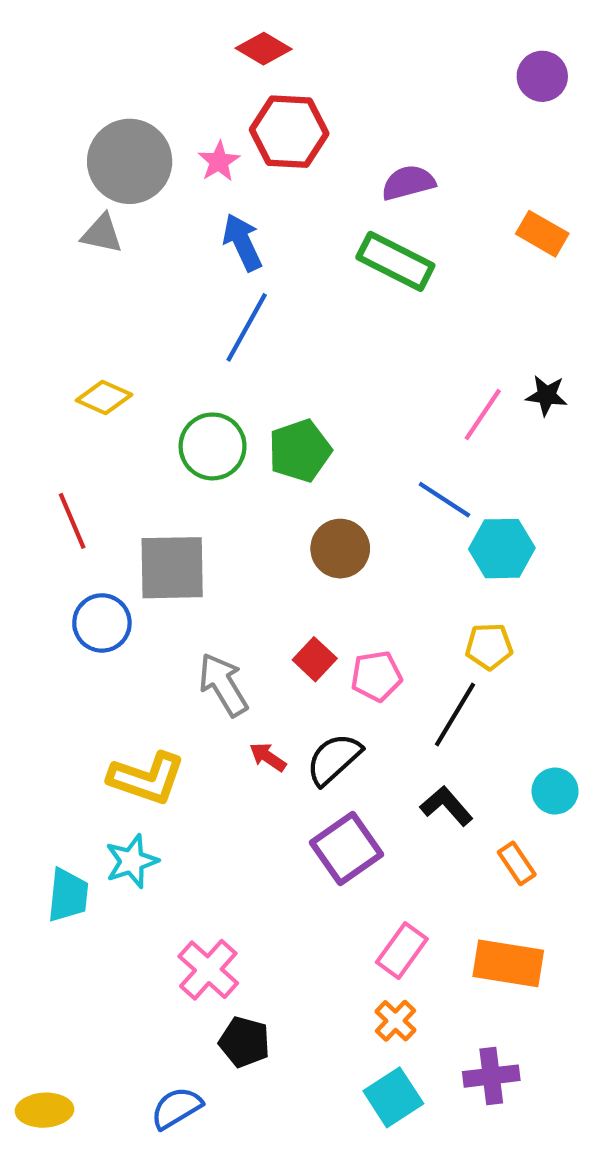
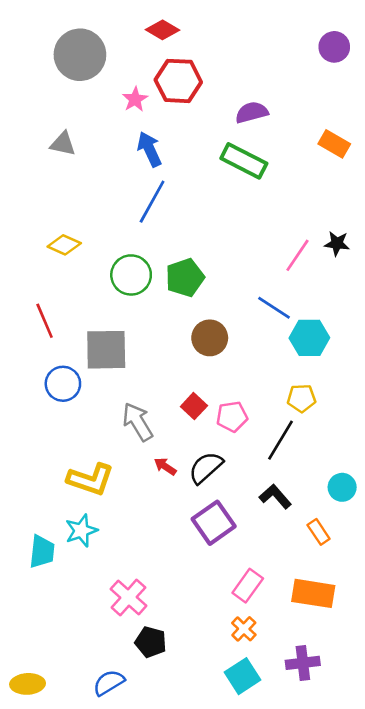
gray circle: (130, 161) -> (80, 55), moved

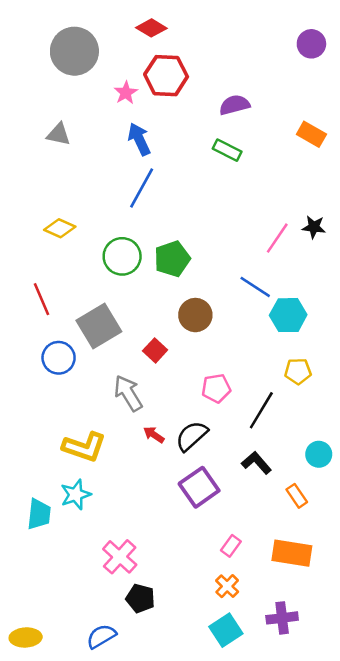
green rectangle: (244, 161) -> (227, 150), size x0.7
gray square: (106, 350) -> (99, 326), turned -30
yellow pentagon: (301, 398) -> (298, 371), moved
red square: (194, 406) -> (155, 350), moved
pink rectangle: (248, 586) -> (231, 546), size x0.7

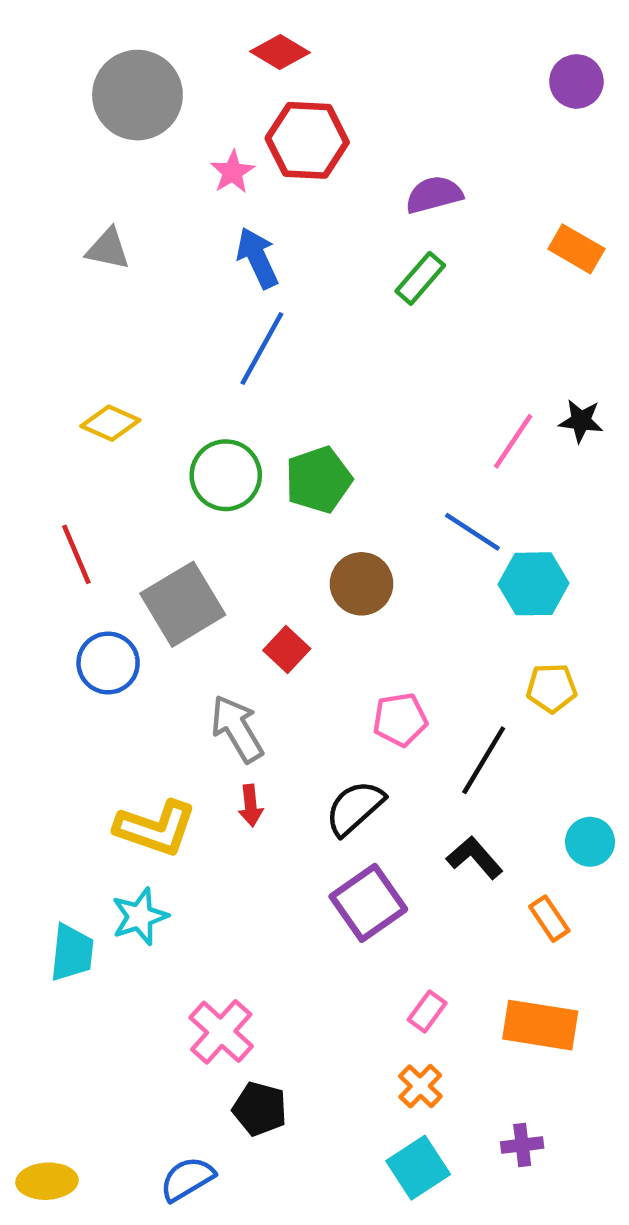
green rectangle: (227, 150) -> (420, 278), turned -76
red arrow: (154, 435) -> (251, 806), moved, turned -130
purple cross: (282, 618) -> (522, 1145), size x0.7

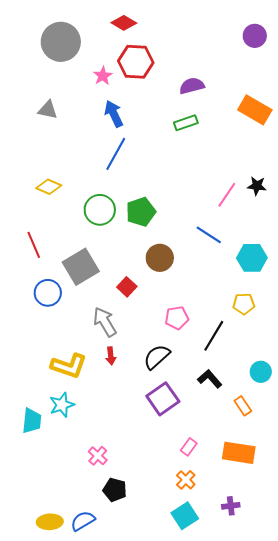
orange rectangle: (576, 249) -> (255, 110), size x1.4
green rectangle: (420, 278) -> (186, 123), turned 30
cyan hexagon: (533, 584) -> (252, 258), moved
pink cross: (221, 1032) -> (98, 456), size x0.7
yellow ellipse: (47, 1181) -> (50, 522), moved

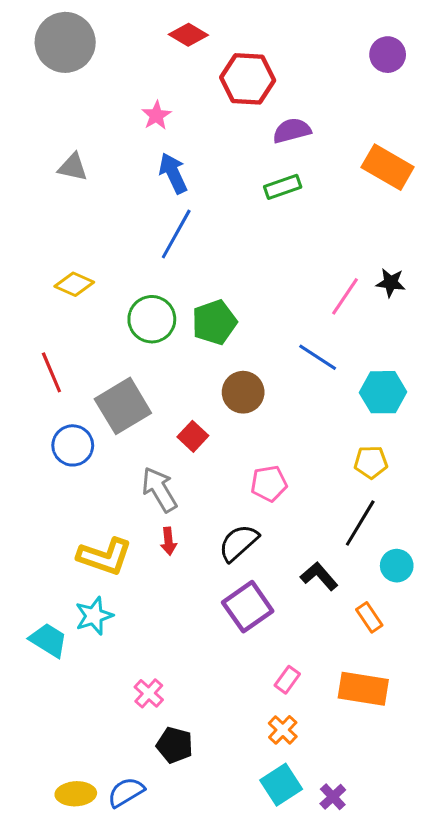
gray circle: (61, 42) -> (65, 42), moved
red hexagon: (136, 62) -> (248, 79), moved
black line: (214, 336) -> (360, 523), moved
cyan trapezoid: (32, 421) -> (48, 640), turned -64
purple cross: (231, 506) -> (333, 797), moved, turned -36

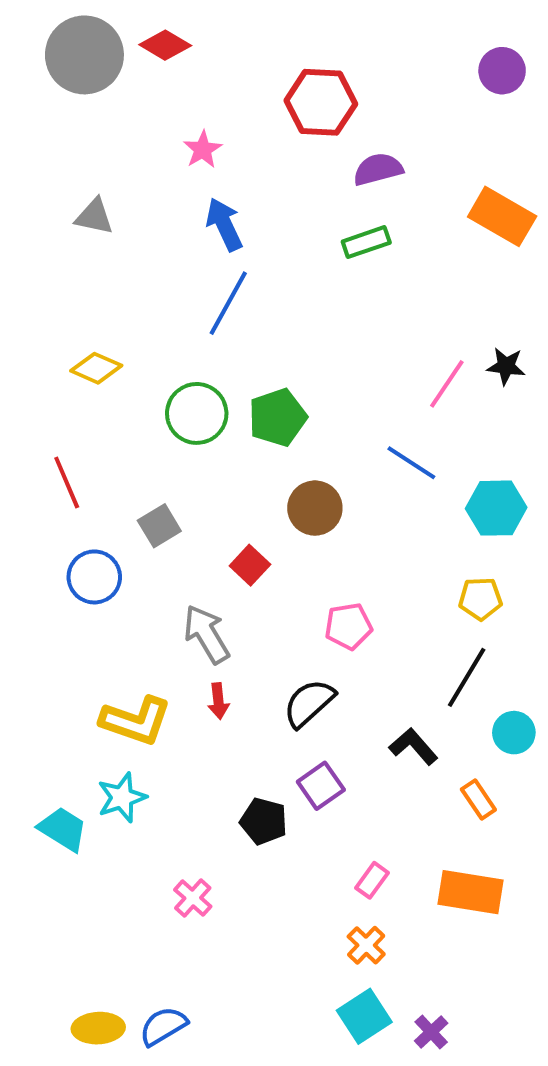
red diamond: (188, 35) -> (165, 45), moved
gray square: (123, 406) -> (159, 526), size x0.6
purple square: (248, 607) -> (321, 786), size x0.7
black pentagon: (175, 745) -> (264, 821), moved

